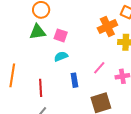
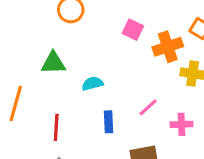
green triangle: (38, 32) -> (53, 63), moved
pink square: (61, 35) -> (133, 30), moved

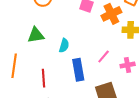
cyan semicircle: (92, 84) -> (64, 45), turned 128
blue rectangle: (109, 122) -> (78, 70), size x1.5

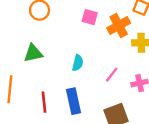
cyan semicircle: (64, 45) -> (78, 63), moved
blue rectangle: (78, 70) -> (73, 101), moved

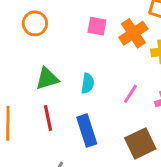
green triangle: (33, 53) -> (47, 79), moved
red line: (44, 102) -> (48, 118), moved

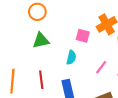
pink square: (97, 26) -> (83, 36), moved
green triangle: (47, 79) -> (41, 40), moved

